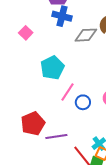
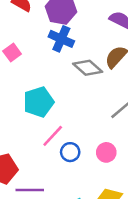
gray diamond: (86, 35) -> (88, 68), turned 35

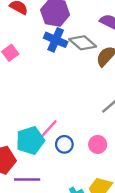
gray diamond: (88, 68) -> (83, 43), moved
cyan pentagon: (39, 102) -> (30, 141), moved

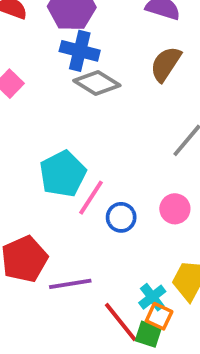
gray diamond: (83, 43) -> (97, 83), moved
cyan pentagon: (30, 141) -> (63, 174), moved

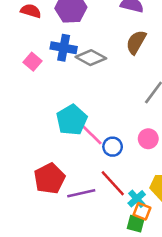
blue cross: (80, 51) -> (64, 48), moved
pink line: (91, 198) -> (92, 135), turned -75
red line: (121, 322) -> (113, 183), moved

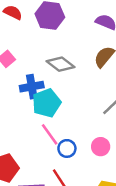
blue cross: (64, 48) -> (32, 87), moved, turned -30
cyan pentagon: (72, 120) -> (46, 103), moved

